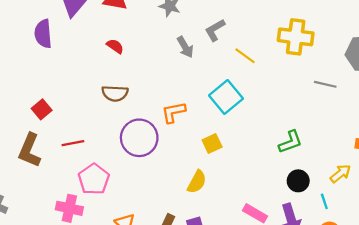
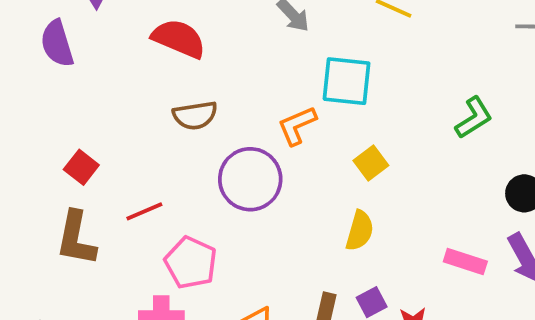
red semicircle: (115, 46) -> (179, 39), size x1.8
cyan square: (226, 97) -> (347, 81), moved, turned -32
green L-shape: (290, 142) -> (474, 118), moved

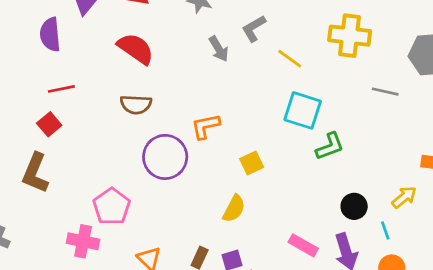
cyan square: (347, 81) -> (303, 110), moved
red line: (144, 211) -> (61, 89), moved

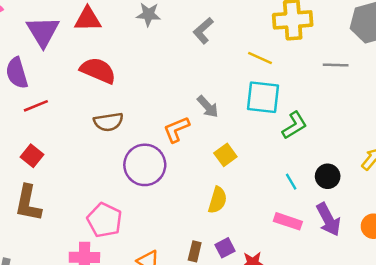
gray arrow: (219, 49) -> (208, 107), moved
yellow line: (290, 59) -> (260, 58), moved
red line: (61, 89) -> (36, 106), moved
cyan line: (385, 230) -> (291, 182), moved

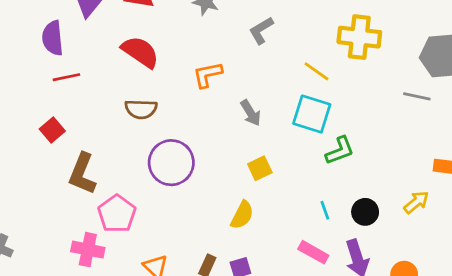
gray line: (336, 65) -> (417, 96), moved
orange L-shape: (176, 129) -> (207, 75), moved
brown L-shape: (28, 203) -> (82, 174), moved

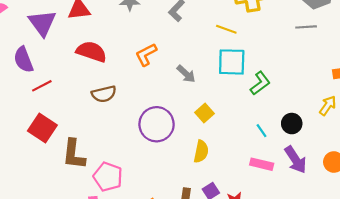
red square: (52, 130) -> (42, 128), size x1.5
purple circle: (171, 163) -> (157, 124), moved

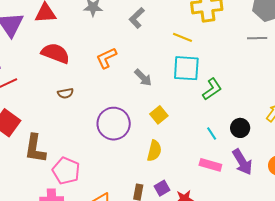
brown semicircle: (104, 94) -> (65, 93), size x0.7

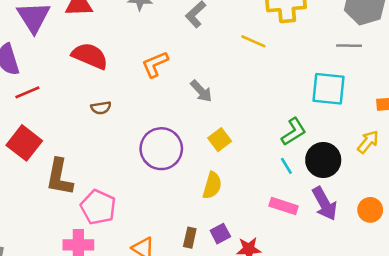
cyan square: (186, 68) -> (328, 89), moved
green L-shape: (212, 89) -> (294, 132), moved
black circle: (240, 128) -> (323, 160), size x1.4

